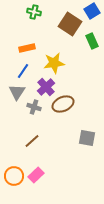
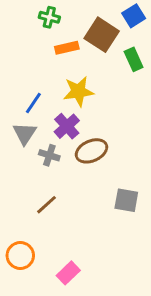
orange rectangle: (27, 48) -> (67, 48), moved
pink rectangle: (36, 175) -> (68, 273), moved

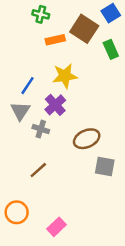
brown ellipse: (91, 151) -> (87, 139), moved

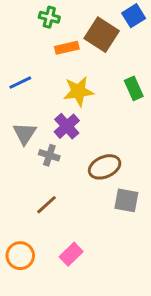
green rectangle: (111, 49) -> (134, 88), moved
blue line: (27, 86) -> (20, 83), moved, turned 30
pink rectangle: (56, 227) -> (71, 254), moved

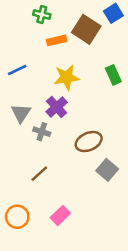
gray square: (126, 200) -> (107, 170), turned 30

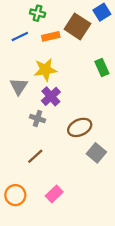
blue line: (17, 70) -> (20, 36), moved
yellow star: (66, 77) -> (45, 70), moved
gray triangle: (21, 113) -> (19, 86), moved

